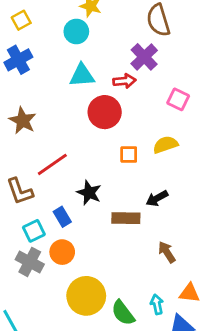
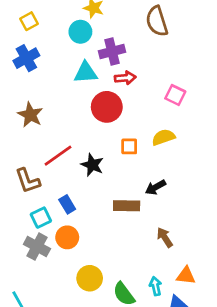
purple cross: (144, 57) -> (112, 52), moved, turned 30
black star: (89, 193) -> (92, 165), moved
yellow circle: (86, 296) -> (90, 278), size x0.7

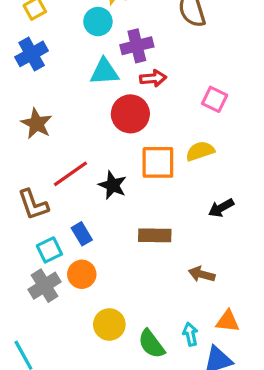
orange square: (129, 146) -> (158, 162), size x1.6
black arrow: (156, 187) -> (221, 208), moved
brown arrow: (165, 237) -> (202, 274), turned -42
gray cross: (37, 247) -> (45, 286), turned 30

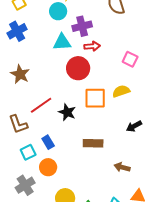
gray cross: (45, 286) -> (25, 185), moved

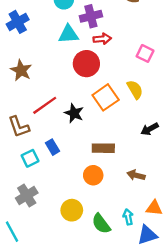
yellow semicircle: (121, 91) -> (135, 90), turned 78
orange square: (95, 98) -> (106, 97), turned -35
orange circle: (48, 167) -> (93, 175), moved

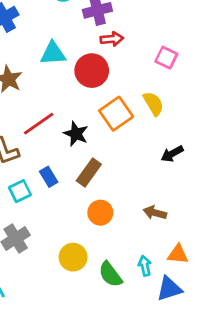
cyan triangle: (68, 34) -> (53, 53), moved
brown rectangle: (103, 148) -> (89, 172), moved, turned -55

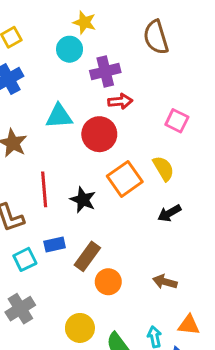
red line: (39, 124) -> (44, 189), turned -60
black arrow: (172, 154) -> (169, 213), moved
brown rectangle: (89, 172) -> (87, 256), moved
blue rectangle: (49, 177) -> (55, 244), turned -72

